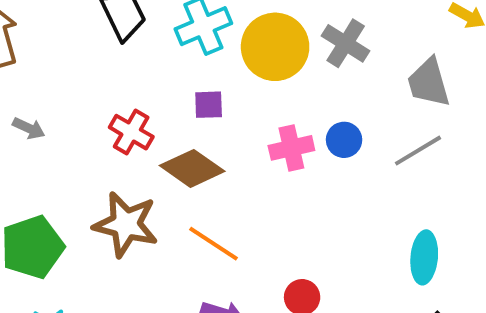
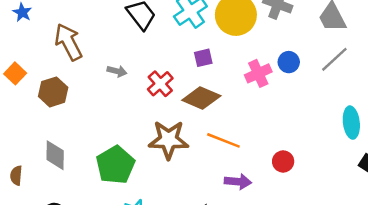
gray arrow: (29, 128) -> (117, 71), moved
red cross: (131, 132) -> (160, 84), turned 30

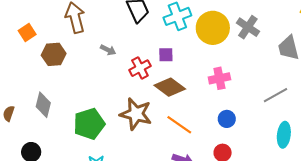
purple square: (203, 58) -> (166, 55), moved
gray line: (334, 59) -> (275, 95), moved
blue circle: (289, 62) -> (227, 119), moved

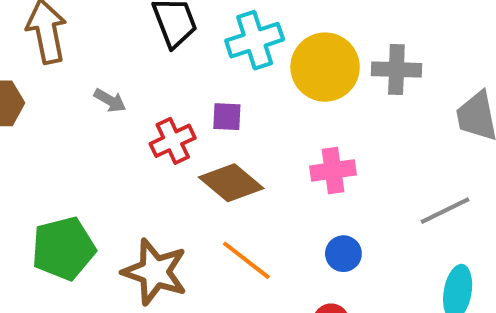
gray cross: (248, 27) -> (396, 70), turned -35
brown star: (136, 114) -> (155, 272), moved

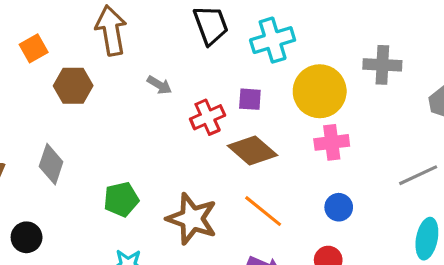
yellow circle: (325, 67) -> (320, 91), moved
green pentagon: (63, 248) -> (121, 199), size x0.7

